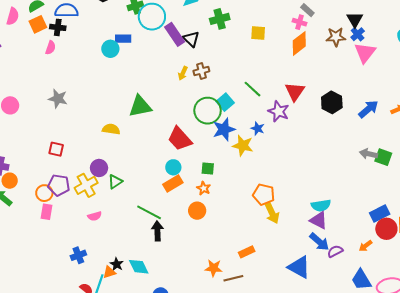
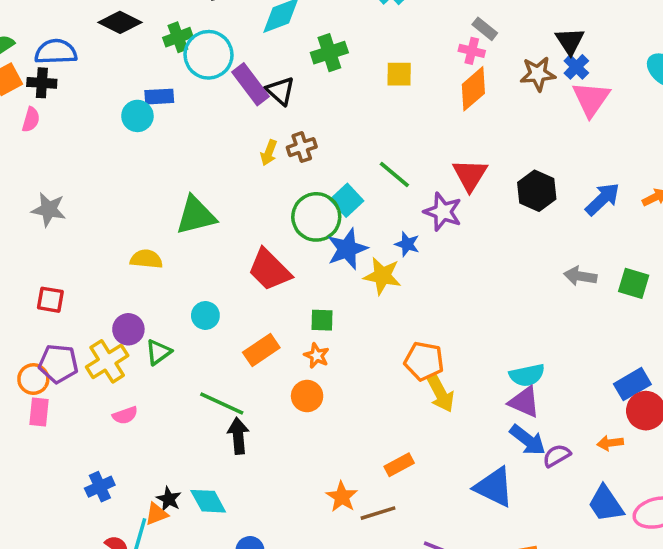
gray arrow: (369, 154) -> (580, 276), moved
cyan circle: (173, 167) -> (205, 315), moved
orange arrow: (365, 246) -> (610, 443), turned 32
orange star: (214, 268) -> (342, 497), turned 30

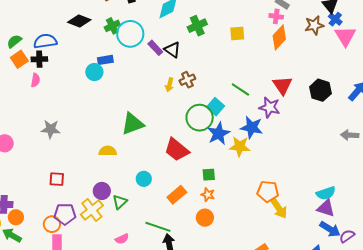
purple rectangle: (251, 84) -> (155, 48), size x0.7
blue star: (407, 244) -> (252, 127), size x1.6
pink semicircle: (125, 415) -> (122, 239), moved

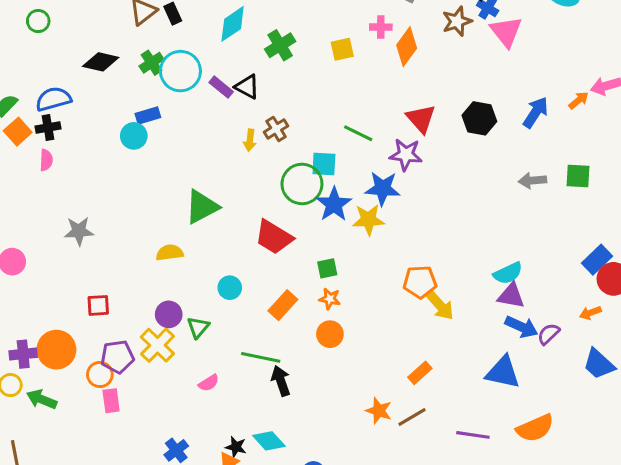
pink cross: (276, 16) -> (381, 27), moved
cyan square: (216, 107) -> (324, 164), turned -30
orange circle: (16, 217) -> (56, 350), moved, size x1.6

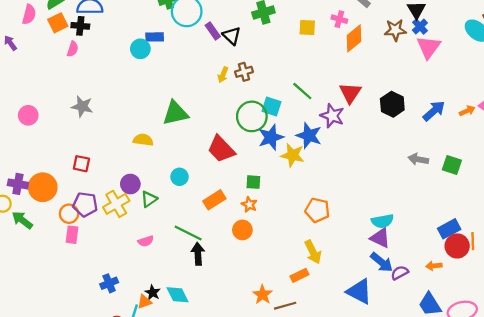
yellow arrow: (440, 305) -> (313, 252), moved

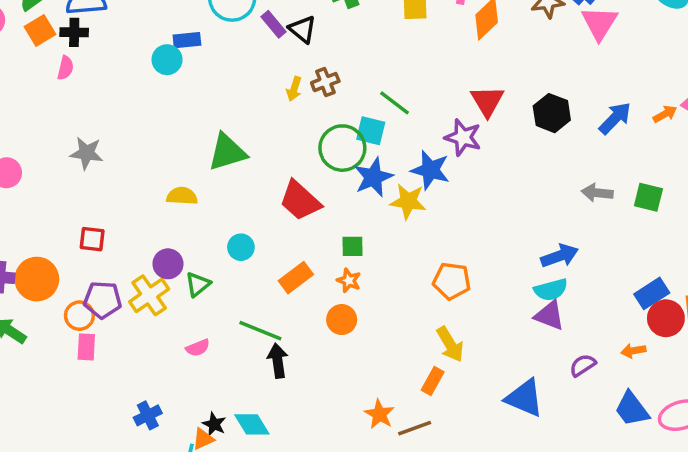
green line: (302, 91) -> (395, 103), moved
blue arrow: (382, 262) -> (560, 256), moved, turned -55
orange rectangle: (299, 275) -> (433, 381), turned -30

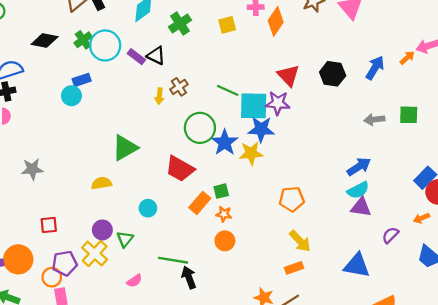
cyan square: (371, 131) -> (254, 106), moved, size x1.5
orange rectangle: (296, 278) -> (200, 203), moved
orange rectangle: (433, 381) -> (294, 268), turned 54

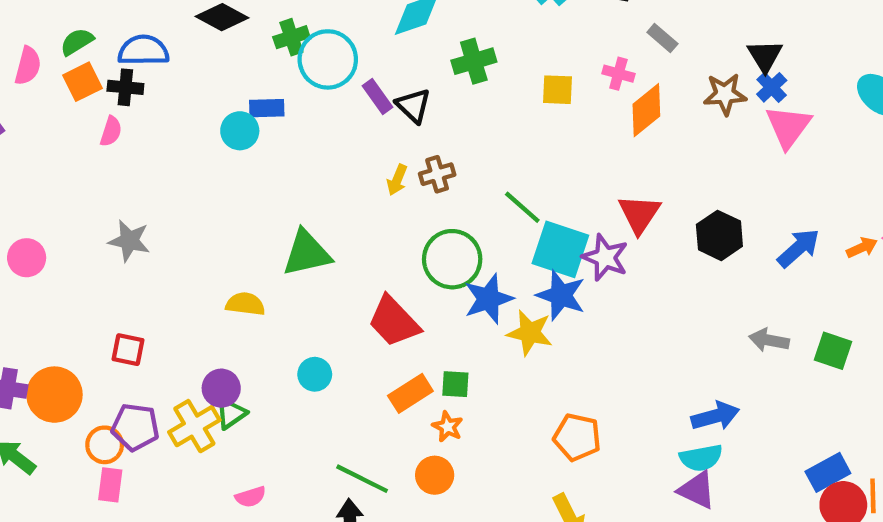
green triangle: (125, 239) -> (231, 413), moved
green line: (173, 260) -> (362, 479), moved

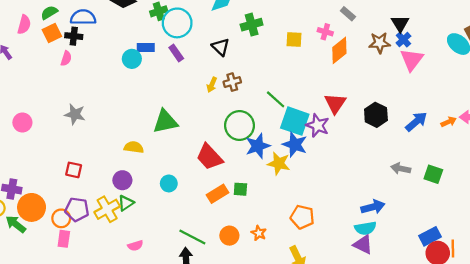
purple rectangle: (377, 97) -> (176, 53), moved
purple circle: (221, 388) -> (122, 180), moved
orange circle: (54, 395) -> (32, 207), moved
orange star: (448, 427) -> (259, 233), moved

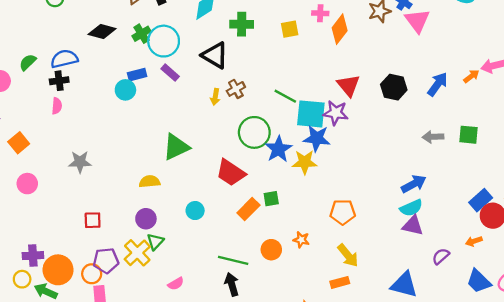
green cross: (252, 25) -> (242, 24), turned 30
orange square: (52, 33) -> (19, 143), moved
black triangle: (221, 47) -> (215, 55), size x1.4

